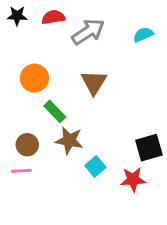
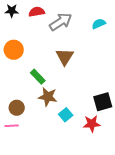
orange circle: (34, 78) -> (14, 50), moved
brown circle: (27, 145) -> (17, 108), moved
pink line: (21, 171) -> (12, 126), moved

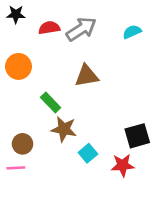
red semicircle: (37, 12) -> (49, 28), moved
brown triangle: (65, 57) -> (87, 76), turned 48

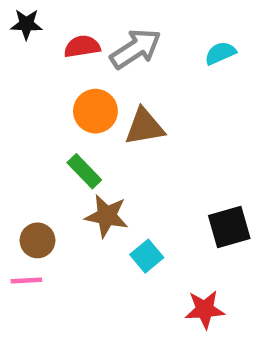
orange circle: (19, 66) -> (95, 111), moved
red star: (123, 165) -> (205, 310), moved

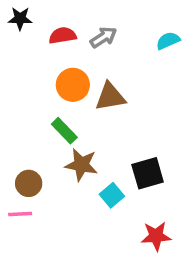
gray arrow: (136, 49) -> (103, 37), size x0.7
black square: (229, 227) -> (148, 173), moved

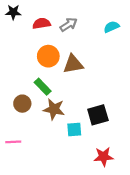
brown circle: (29, 183) -> (22, 104), moved
cyan square: (112, 195) -> (74, 130), turned 35

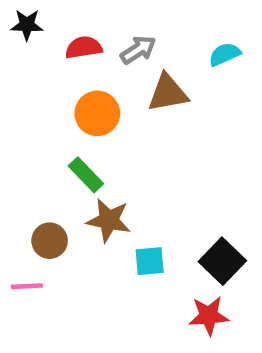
brown triangle: (73, 64) -> (168, 93), moved
brown circle: (22, 104) -> (50, 241), moved
black square: (98, 115) -> (222, 261), moved, turned -30

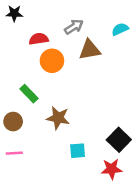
red semicircle: (84, 47) -> (39, 39), moved
green rectangle: (86, 175) -> (29, 94), moved
brown circle: (50, 241) -> (13, 122), moved
cyan square: (150, 261) -> (78, 151), moved

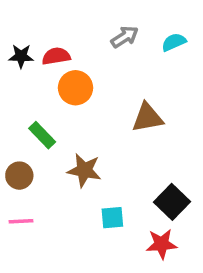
black star: (14, 13) -> (21, 56), moved
gray arrow: (74, 27) -> (125, 37), moved
brown triangle: (90, 50) -> (147, 118), moved

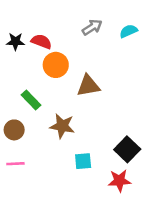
red semicircle: (56, 56) -> (41, 42), turned 30
brown triangle: (147, 118) -> (88, 86), moved

